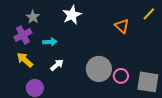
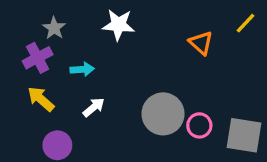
white star: (72, 15) -> (118, 25), turned 30

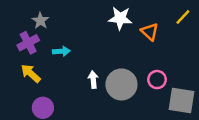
white star: (118, 25) -> (120, 18), moved
white arrow: (94, 107) -> (93, 80), moved, turned -56
pink circle: (199, 125) -> (157, 80), moved

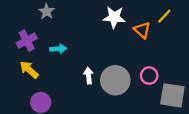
yellow line: (183, 17) -> (164, 16), moved
gray star: (40, 21) -> (47, 11), moved

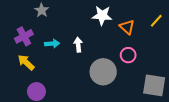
yellow line: (164, 16) -> (156, 21), moved
white arrow: (89, 76) -> (78, 45), moved
pink circle: (149, 76) -> (128, 55), moved

